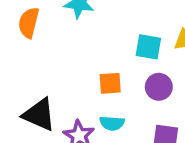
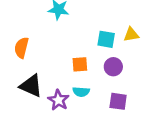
orange semicircle: (29, 23) -> (21, 48), moved

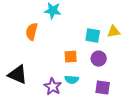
orange semicircle: (21, 48) -> (32, 32), moved
black triangle: (31, 86) -> (18, 75), moved

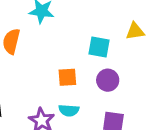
yellow triangle: (114, 32) -> (135, 31), moved

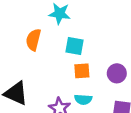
cyan square: (99, 47) -> (74, 46), moved

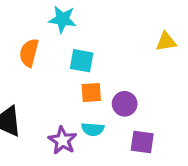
purple circle: (117, 73) -> (125, 104), moved

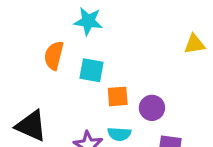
cyan square: (82, 61) -> (91, 70), moved

